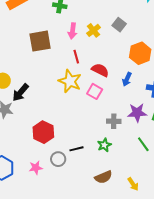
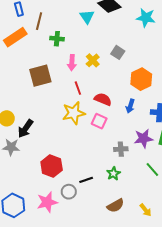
yellow star: (70, 81) -> (74, 113), turned -30
pink star: (36, 168) -> (47, 202), size x1.5

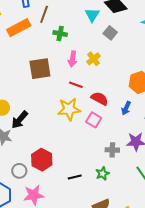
gray square: (118, 52) -> (110, 33), moved
red line: (78, 88) -> (76, 85), turned -56
gray circle: (69, 192) -> (19, 171), moved

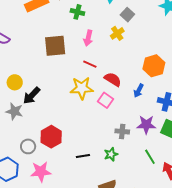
yellow cross: (94, 59) -> (117, 33), moved

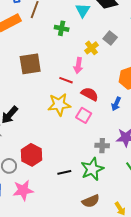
green cross: (77, 12) -> (62, 28), moved
gray square: (127, 15) -> (110, 38), moved
pink arrow: (88, 38) -> (78, 66), moved
green star: (111, 154) -> (92, 169), size x1.6

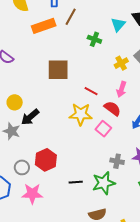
pink arrow: (78, 66) -> (121, 89), moved

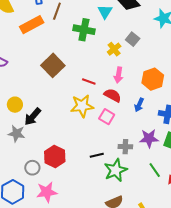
green cross: (94, 39) -> (84, 30), size x1.5
brown square: (58, 70) -> (53, 65), turned -35
black line: (76, 182) -> (97, 155), moved

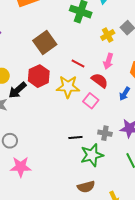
red hexagon: (55, 156) -> (39, 76), moved

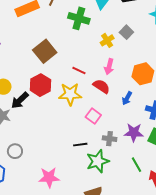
pink square: (91, 101) -> (93, 116), moved
pink star: (21, 167) -> (49, 177), moved

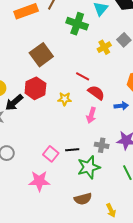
pink arrow: (109, 67) -> (91, 115), moved
red line: (79, 70) -> (83, 76), moved
yellow star: (70, 94) -> (65, 99), size x0.6
blue arrow: (127, 98) -> (121, 106), turned -128
pink square: (93, 116) -> (51, 154), moved

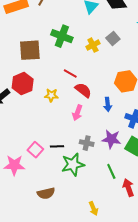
green cross: (77, 24) -> (62, 36), moved
brown square: (41, 55) -> (30, 50), turned 30
blue arrow: (121, 106) -> (108, 104), turned 88
pink star: (39, 181) -> (14, 165), moved
brown semicircle: (83, 199) -> (46, 193), moved

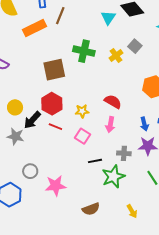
red line: (70, 73) -> (55, 127), moved
blue arrow: (108, 104) -> (144, 124), moved
pink square: (35, 150) -> (83, 136), moved
yellow arrow: (93, 208) -> (132, 211), moved

